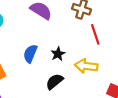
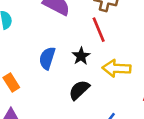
red line: (95, 34) -> (99, 30), moved

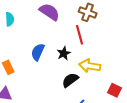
black semicircle: (79, 90) -> (70, 80), moved

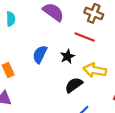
red line: (80, 35) -> (85, 37), turned -54

